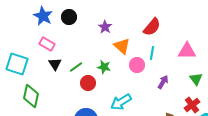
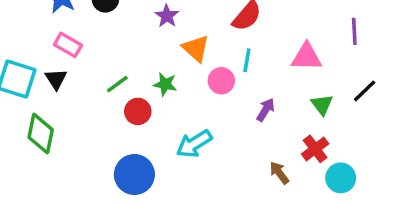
black triangle: (55, 64) -> (56, 79), moved

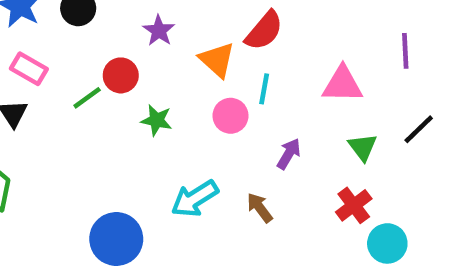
orange triangle: (196, 48) -> (217, 60), moved
green line: (117, 84) -> (87, 98), moved
red circle: (138, 111) -> (121, 75), moved
brown arrow: (279, 173) -> (260, 208), moved

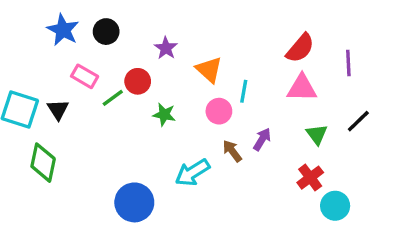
red semicircle: (264, 31) -> (300, 48), moved
pink rectangle: (29, 69) -> (85, 76), moved
brown arrow: (260, 208) -> (232, 151), moved

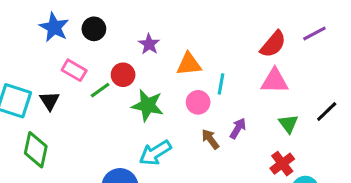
purple line: (348, 63) -> (314, 33), moved, turned 65
orange triangle: (209, 70) -> (189, 64), turned -48
green star: (164, 114) -> (148, 105), size x1.5
cyan arrow: (192, 173) -> (155, 153), moved

